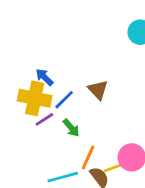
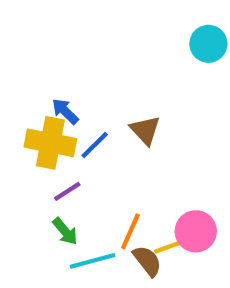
purple line: (44, 119) -> (67, 191), moved
green arrow: (71, 128) -> (65, 231), moved

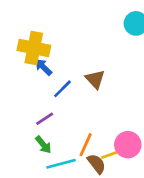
yellow cross: (50, 143) -> (34, 48), moved

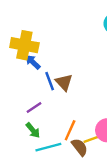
brown triangle: (95, 79) -> (64, 82), moved
blue line: (62, 89) -> (50, 81), turned -66

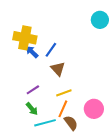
blue line: (50, 81) -> (51, 50), moved, turned 56
yellow line: (93, 139) -> (64, 93), moved

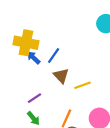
yellow line: (64, 93) -> (82, 85), moved

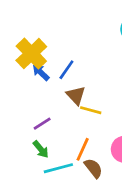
yellow cross: (26, 43) -> (31, 54), turned 35
yellow line: (82, 85) -> (91, 110), moved, turned 35

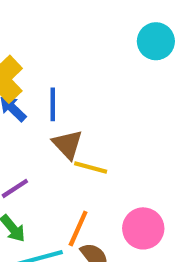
blue line: (66, 70) -> (53, 104), turned -35

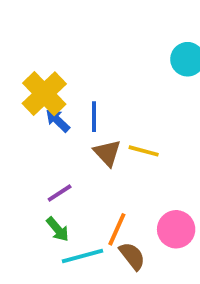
yellow line: (91, 167) -> (144, 151), moved

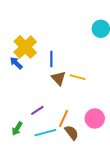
blue arrow: (58, 120) -> (16, 63), moved
purple line: (60, 193) -> (37, 110), moved
green arrow: (58, 229) -> (17, 129), moved, turned 72

